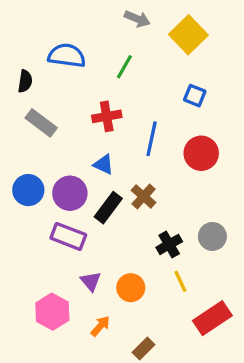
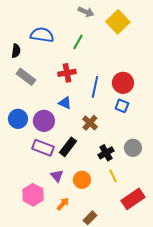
blue square: (195, 96) -> (122, 106), moved
red circle: (201, 153) -> (123, 83), moved
black rectangle: (108, 208) -> (68, 147), moved

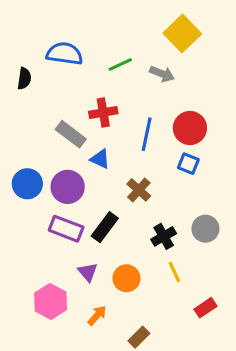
gray arrow: (86, 12) -> (162, 74), moved
green line: (78, 42) -> (120, 65), turned 35
gray rectangle: (26, 77) -> (71, 134), moved
red rectangle: (133, 199) -> (205, 308), size x0.6

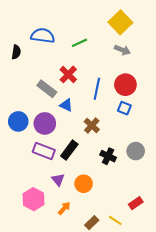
gray arrow: (162, 74) -> (122, 50), moved
red cross: (103, 113) -> (68, 74), turned -36
black cross: (164, 236) -> (108, 156), turned -35
yellow line: (174, 272) -> (115, 220), moved, turned -32

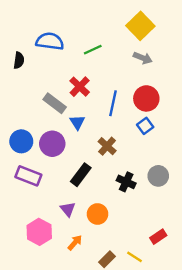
blue triangle: (66, 105) -> (77, 122), turned 32
blue square: (124, 108) -> (145, 126), turned 32
purple rectangle: (44, 151) -> (28, 176), moved

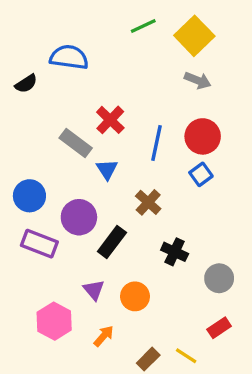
green line: (93, 50) -> (143, 26), moved
black semicircle: (19, 60) -> (26, 84), turned 49
purple circle: (52, 144) -> (79, 217), moved
gray circle: (158, 176) -> (219, 278), moved

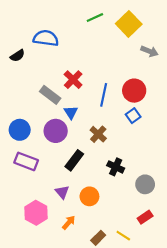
gray arrow: (198, 80) -> (149, 51), moved
purple circle: (79, 217) -> (56, 131), moved

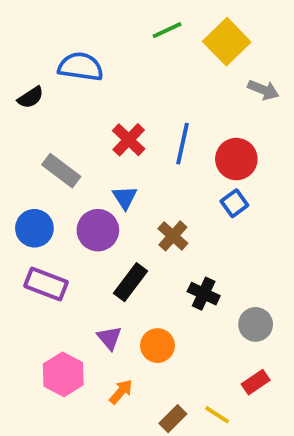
gray rectangle: (50, 95) -> (61, 171), moved
blue line: (104, 95) -> (182, 144), moved

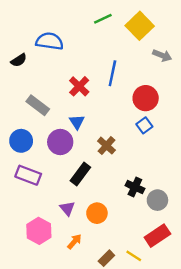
blue line: (182, 144) -> (112, 73), moved
black cross: (204, 294) -> (135, 187), moved
red rectangle: (256, 382) -> (157, 236), size x1.5

